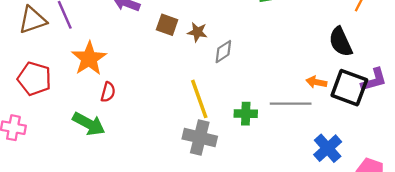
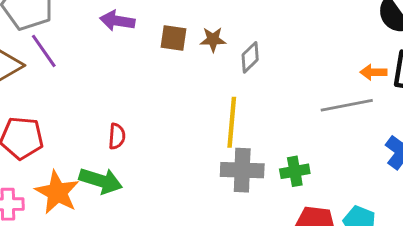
orange star: (89, 59) -> (57, 192), moved
yellow line: (199, 99) -> (232, 122), turned 36
green cross: (246, 114) -> (295, 171), moved

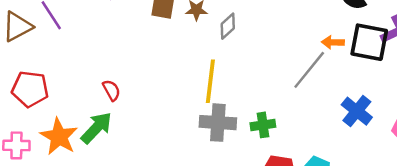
gray line: (347, 105) -> (309, 70), turned -42
red semicircle: (117, 136) -> (111, 90), turned -35
green arrow: (101, 181) -> (96, 128), turned -66

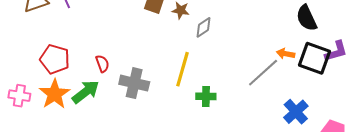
red pentagon: (30, 89) -> (55, 59), moved
gray cross: (218, 123) -> (134, 83), moved
green cross: (263, 125) -> (206, 96), moved

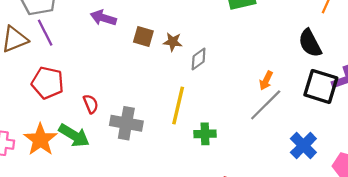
orange arrow: (286, 54) -> (266, 81), moved, turned -72
red pentagon: (55, 59) -> (48, 83), moved
green arrow: (86, 92) -> (74, 135), turned 72

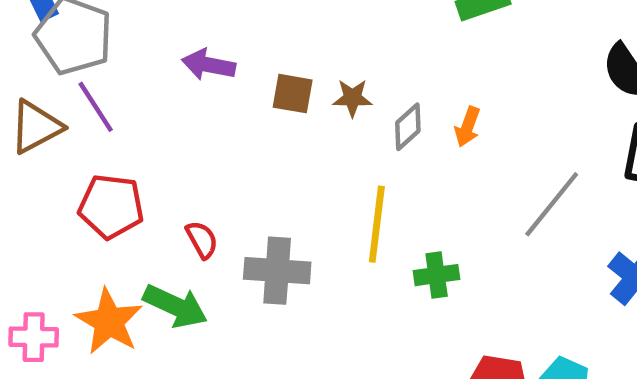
orange arrow: (266, 81) -> (468, 127), moved

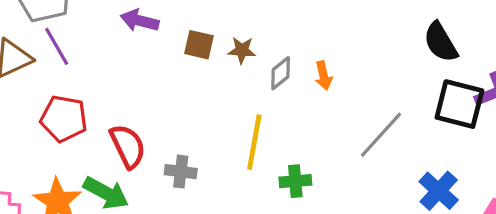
orange arrow: (468, 127) -> (324, 76), turned -36
red semicircle: (202, 240) -> (128, 146), size x1.6
gray cross: (277, 271) -> (181, 172), size x0.7

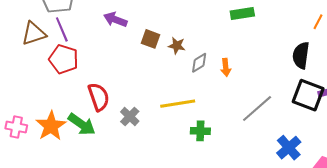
black semicircle: (441, 42) -> (301, 55), turned 32
red pentagon: (64, 119) -> (64, 59), moved
yellow line: (254, 142) -> (178, 104), turned 64
gray cross: (181, 172) -> (130, 117), turned 30

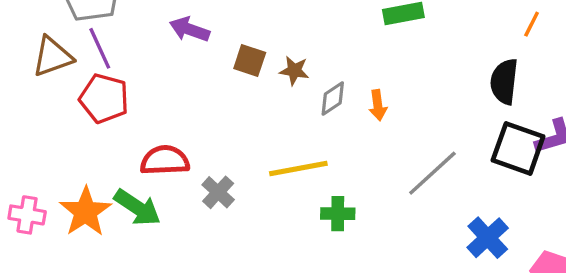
red semicircle: (99, 97) -> (165, 160), turned -72

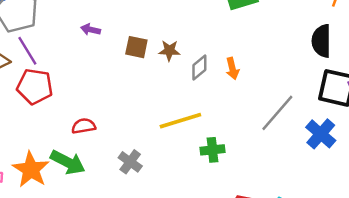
purple arrow: (190, 29) -> (91, 30), size x0.7
red semicircle: (165, 160) -> (84, 126), size x0.7
gray cross: (218, 192) -> (130, 162), moved
blue cross: (488, 238) -> (321, 134), moved

